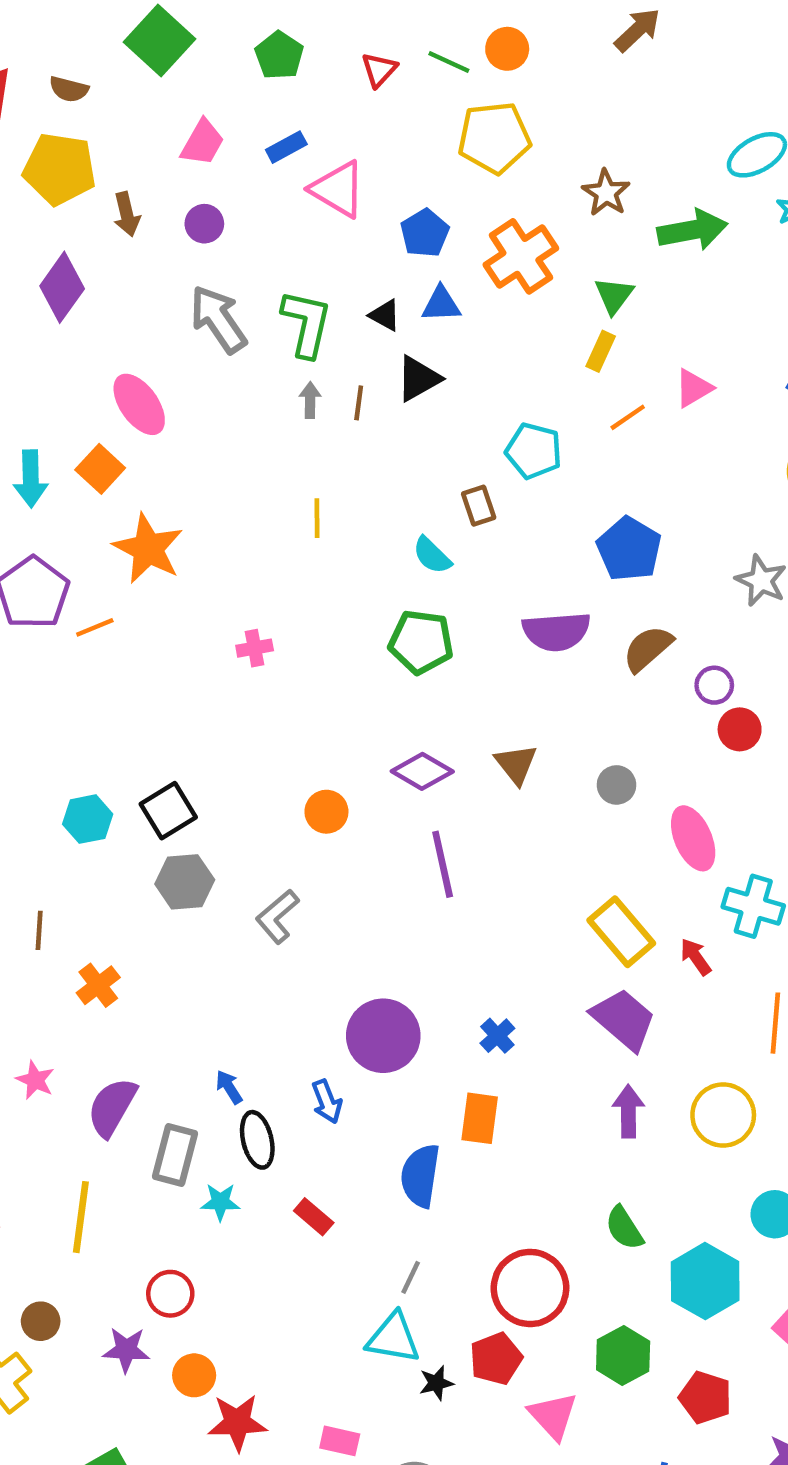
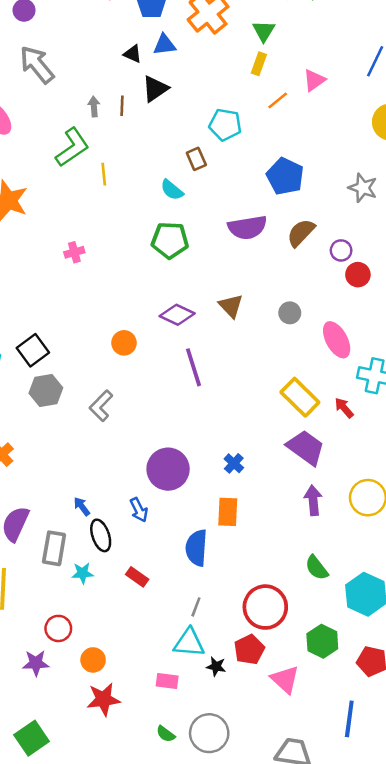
green L-shape: (306, 323) -> (72, 147), moved, turned 48
orange circle: (194, 1375) -> (93, 660), moved
black star: (436, 1383) -> (216, 667), turned 30
pink rectangle: (340, 1441) -> (167, 681), moved

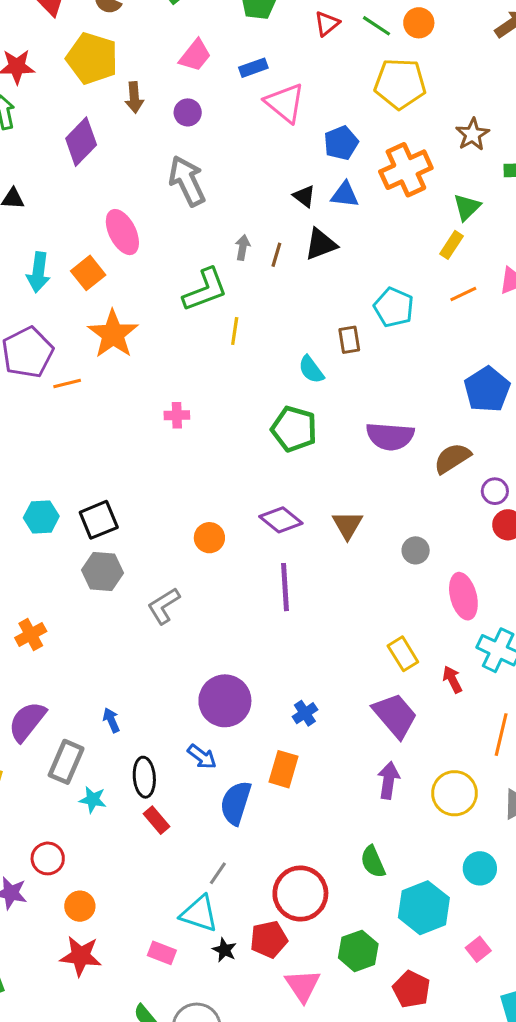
blue pentagon: (285, 176) -> (487, 389), moved
yellow rectangle: (300, 397) -> (403, 654), size x0.7
blue arrow: (139, 510) -> (202, 757), moved, turned -40
black ellipse: (101, 535) -> (144, 777), moved

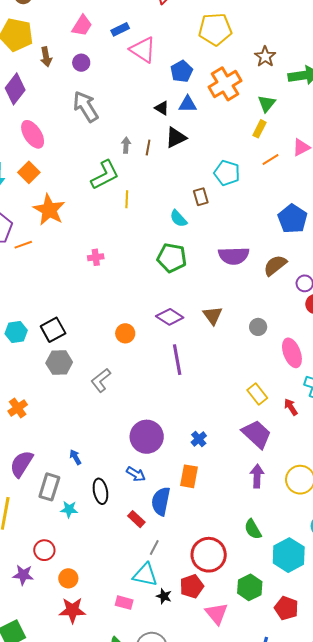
pink ellipse: (122, 232) -> (33, 134), moved
red rectangle: (157, 820) -> (136, 519), moved

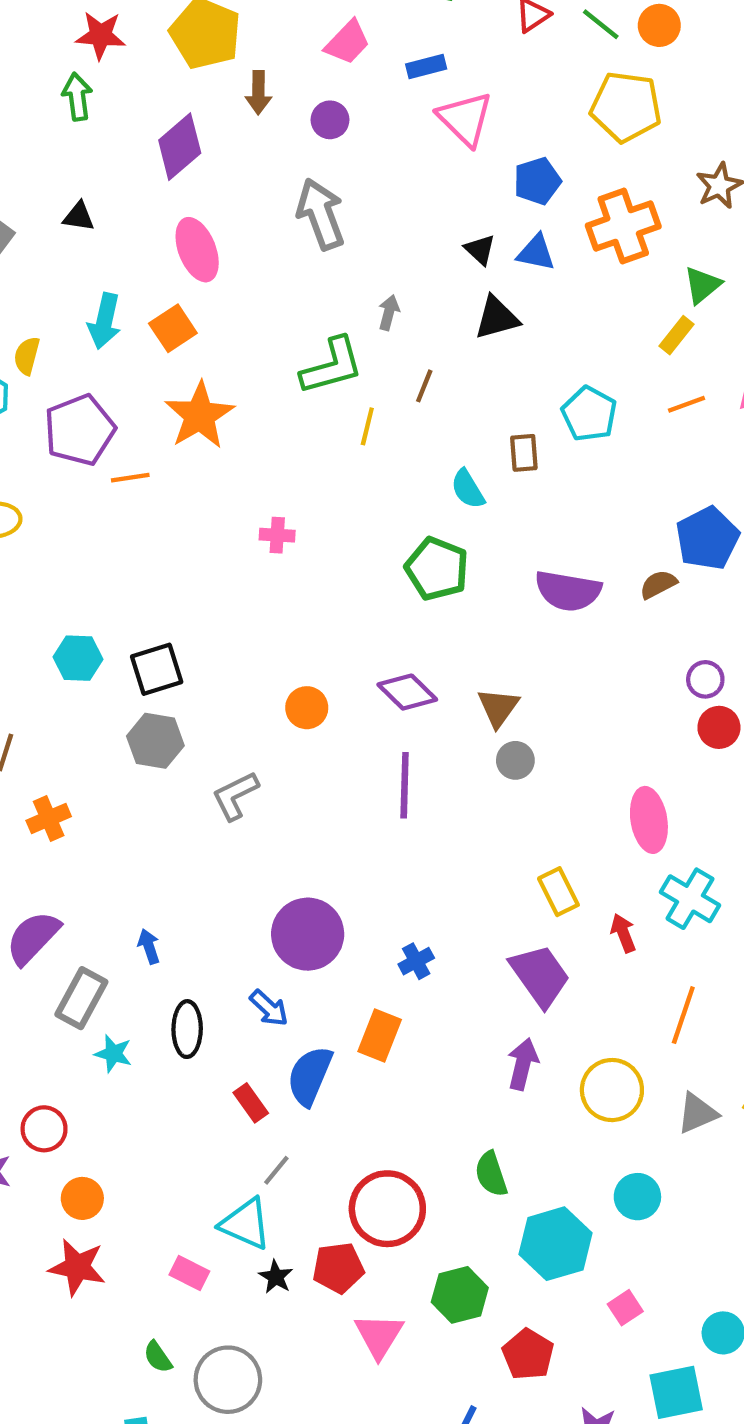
brown line: (148, 148) -> (424, 386), moved
brown semicircle: (275, 265) -> (658, 584), moved, size x0.7
gray circle: (258, 327) -> (515, 760), moved

